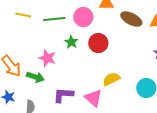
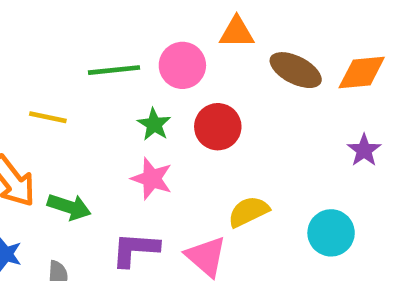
yellow line: (23, 15) -> (48, 117), moved
pink star: (47, 58) -> (152, 179), moved

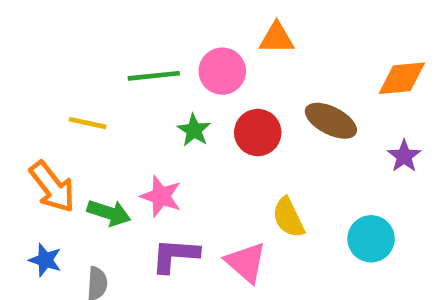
brown ellipse: (296, 70) -> (331, 121), moved
pink star: (152, 179) -> (161, 196), moved
yellow semicircle: (248, 212) -> (288, 218), turned -90

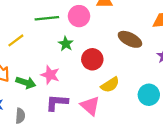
yellow line: (88, 123) -> (16, 40), turned -49
red circle: (258, 133) -> (92, 59), moved
yellow semicircle: (288, 218) -> (110, 85), turned -96

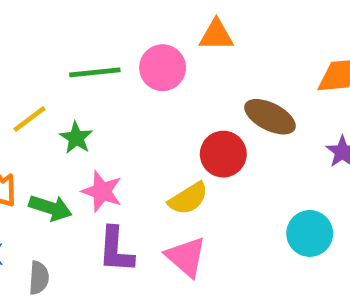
green star: (66, 44) -> (76, 138), moved
red circle: (92, 59) -> (223, 154), moved
yellow semicircle: (110, 85) -> (188, 198), moved
purple L-shape: (57, 102) -> (116, 250), turned -90

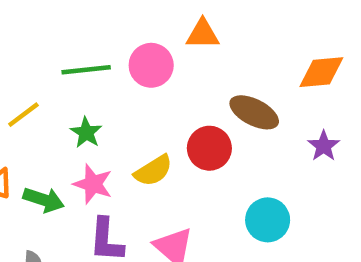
green star: (76, 138) -> (86, 133), moved
yellow semicircle: (188, 198) -> (153, 171), moved
cyan circle: (310, 233) -> (268, 220), moved

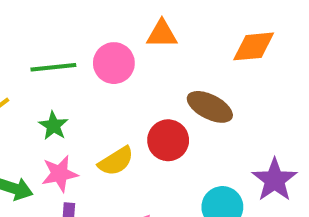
orange diamond: (321, 72) -> (254, 46), moved
purple star: (324, 146) -> (275, 180), moved, size x1.5
pink star: (93, 184) -> (60, 174), turned -30

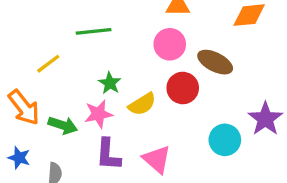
pink circle: (114, 63) -> (170, 44), moved
green star: (53, 126) -> (110, 83), moved

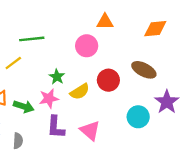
green line: (94, 31) -> (32, 39), moved
pink circle: (170, 44) -> (87, 46), moved
brown ellipse: (215, 62) -> (144, 70), moved

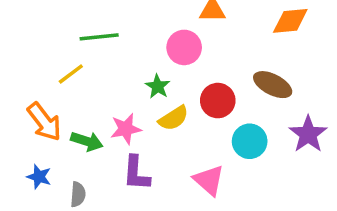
green star: (57, 77) -> (158, 86), moved
cyan circle: (138, 117) -> (250, 141), moved
pink triangle: (90, 131) -> (209, 180), moved

